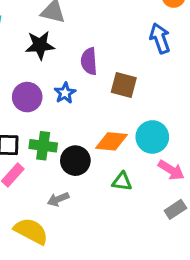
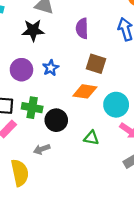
purple semicircle: (89, 61) -> (82, 28), moved
orange diamond: (111, 141) -> (85, 91), moved
yellow semicircle: (31, 231) -> (20, 173), turned 48

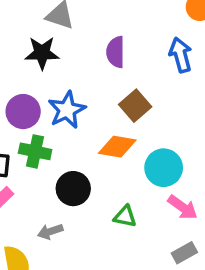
brown square: (96, 64) -> (135, 106), turned 30
blue star: (51, 68) -> (67, 110), size x1.5
green cross: (32, 108) -> (35, 151), moved

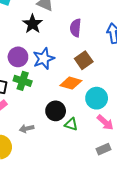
black star: (42, 53) -> (33, 24), turned 30
black circle: (73, 189) -> (56, 111), moved

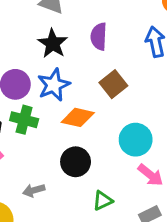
black star: (33, 24) -> (53, 43), moved
orange diamond: (71, 83) -> (78, 117), moved
green triangle: (71, 124) -> (103, 200), moved, turned -40

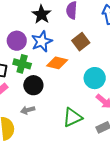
black circle: (76, 162) -> (33, 85), moved
green triangle: (103, 200) -> (72, 117), size x1.5

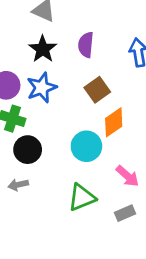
orange diamond: (57, 63) -> (114, 122), moved, turned -50
cyan circle: (95, 78) -> (86, 146), moved

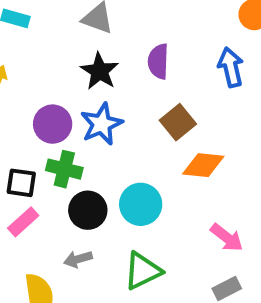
orange diamond: (114, 122) -> (203, 165), turned 44
cyan circle: (86, 146) -> (141, 204), moved
green triangle: (82, 197) -> (143, 271), moved

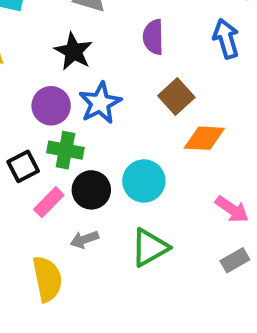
black star: (100, 71) -> (74, 51), moved
black square: (21, 183) -> (23, 166), turned -32
pink rectangle: (23, 222) -> (49, 202), moved

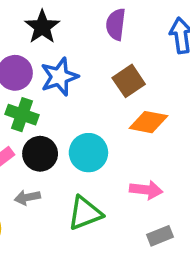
pink arrow: (232, 209) -> (146, 190), moved, turned -36

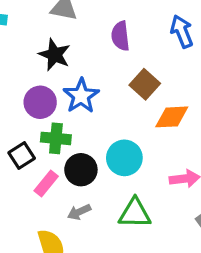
green triangle: (85, 213) -> (135, 213), turned 36

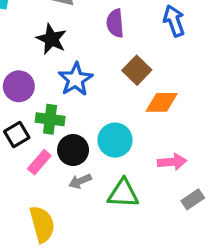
purple circle: (40, 102) -> (19, 86), moved
gray arrow: (79, 212) -> (80, 181), moved

